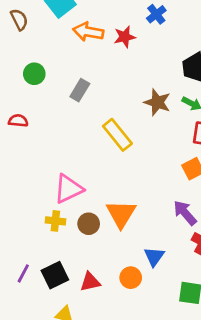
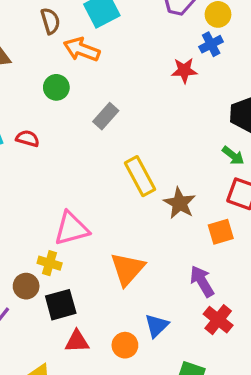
orange arrow: (88, 32) -> (82, 49), moved
red star: (125, 37) -> (184, 70), moved
brown star: (157, 102) -> (180, 203), moved
brown circle: (89, 224) -> (26, 286), moved
black square: (55, 275) -> (61, 305), moved

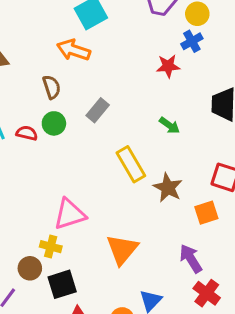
brown semicircle: (50, 21) -> (52, 87), moved
green circle: (56, 87) -> (54, 123), moved
green arrow: (233, 156) -> (169, 125), moved

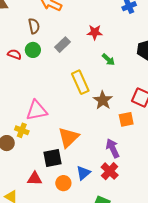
red star: (168, 66) -> (95, 32), moved
black square: (62, 284) -> (53, 158), moved
red cross: (207, 293) -> (110, 171), moved

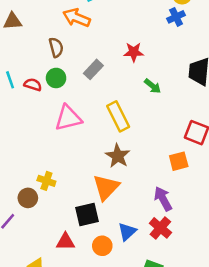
brown star: (103, 100) -> (118, 156), moved
pink triangle: (37, 111) -> (68, 118), moved

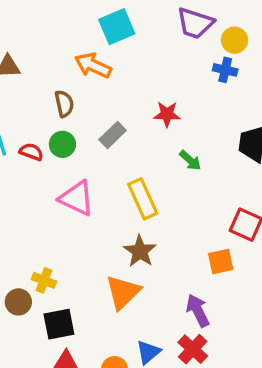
blue cross: (176, 17) -> (225, 70), turned 36
pink triangle: (68, 118) -> (77, 198), turned 36
black square: (87, 215) -> (59, 324), moved

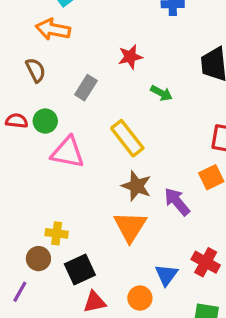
green circle: (62, 144) -> (45, 121), moved
purple arrow: (198, 311) -> (177, 202), moved

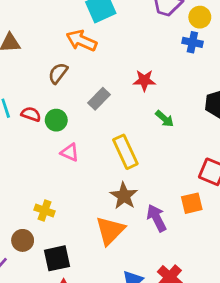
brown semicircle: (36, 70) -> (58, 73), turned -130
pink triangle: (68, 152) -> (70, 152), size x0.6
yellow cross: (57, 233) -> (45, 211), moved

